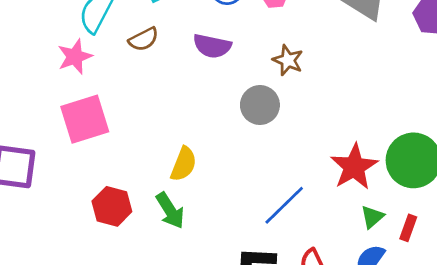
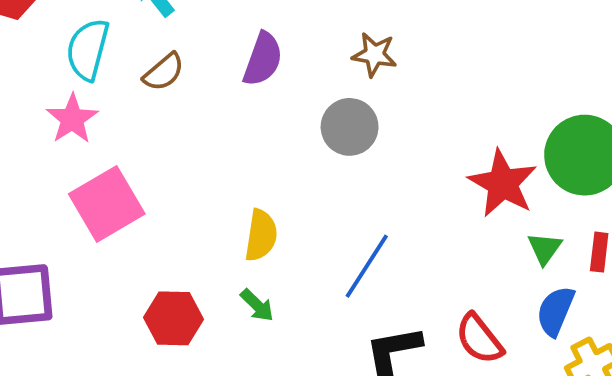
purple semicircle: (212, 46) -> (263, 59), turned -69
blue line: (284, 205) -> (367, 266), moved
green arrow: (170, 211) -> (257, 305), size x0.7

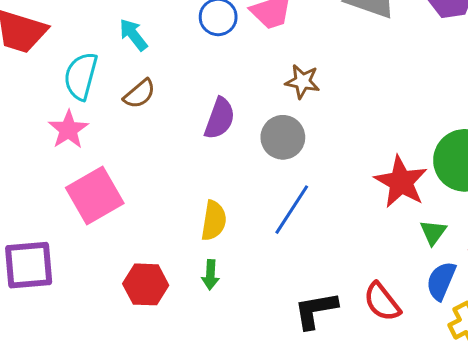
purple semicircle: (263, 59) -> (220, 118), moved
blue line: (367, 266) -> (292, 210), moved
green arrow: (257, 305) -> (210, 275), turned 48

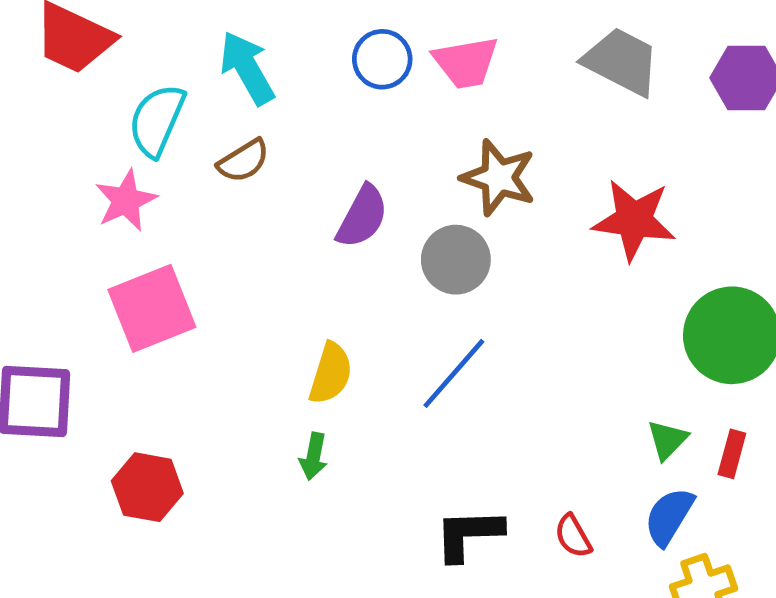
cyan arrow: (133, 35) -> (247, 68), size x1.4
brown star: (302, 81) -> (499, 178), size x1.4
red star: (401, 182) -> (634, 220), moved, turned -30
red hexagon: (146, 284) -> (147, 487), moved
red semicircle: (382, 302) -> (573, 536), size x0.7

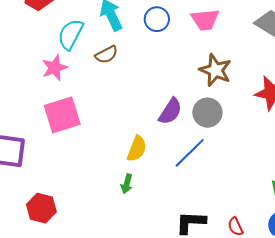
blue circle: (382, 59) -> (157, 19), moved
purple semicircle: (362, 217) -> (170, 111), moved
gray circle: (456, 260) -> (207, 113), moved
red hexagon: (147, 487) -> (41, 208), moved

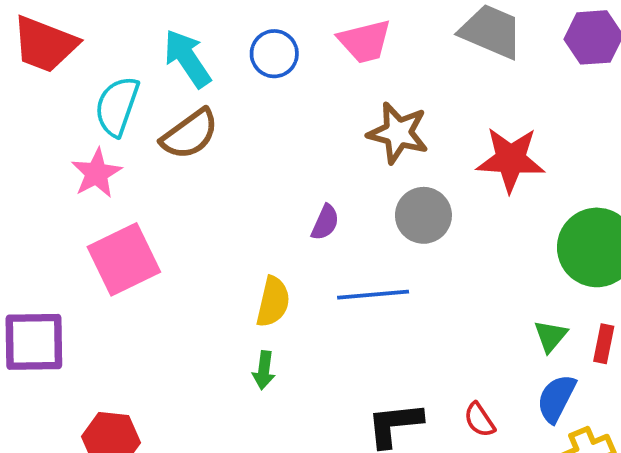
brown semicircle: (106, 55) -> (190, 134), size x1.4
purple semicircle: (170, 111) -> (325, 222), size x0.7
gray circle: (207, 113) -> (423, 215), moved
blue line: (190, 153) -> (373, 295), turned 48

